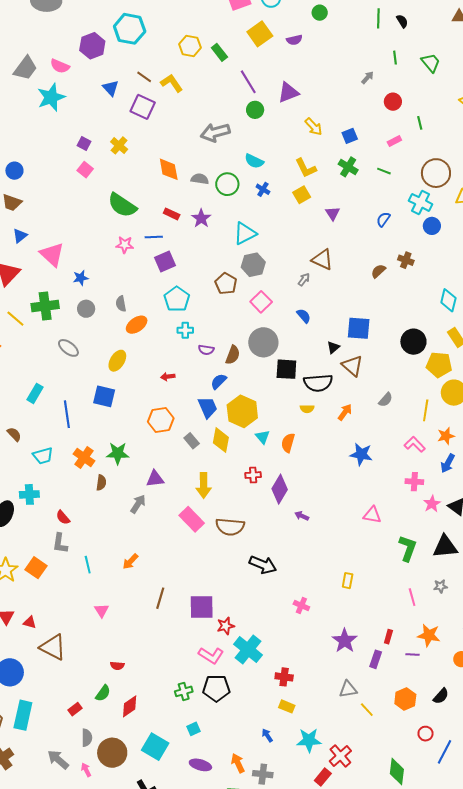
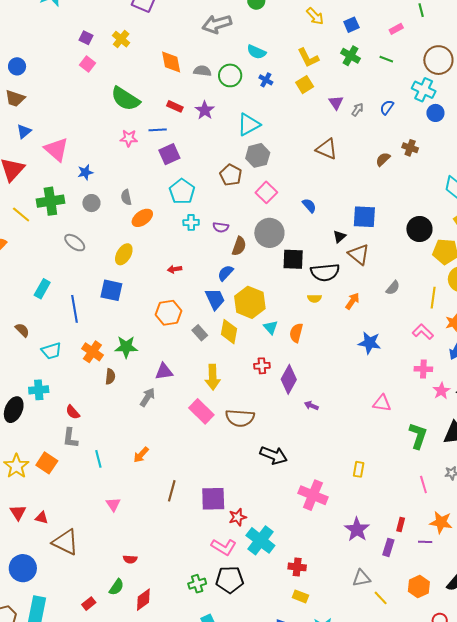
gray arrow: (304, 280) -> (357, 110), moved
purple semicircle: (206, 350) -> (221, 227), moved
pink cross: (301, 605) -> (313, 495), size x1.8

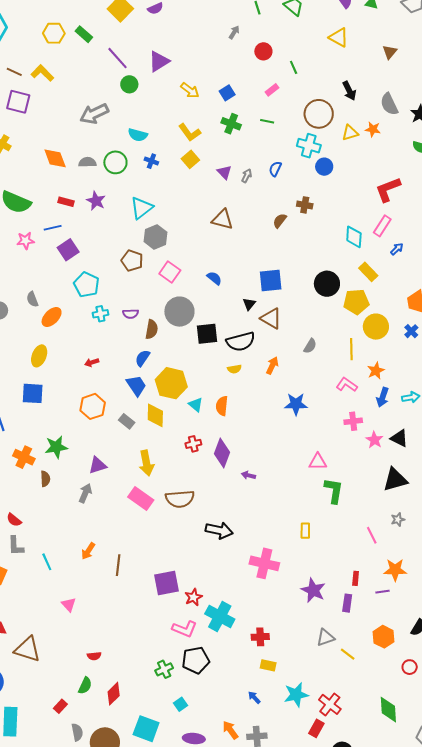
green L-shape: (418, 436) -> (334, 491), moved
brown line: (172, 491) -> (118, 565), moved

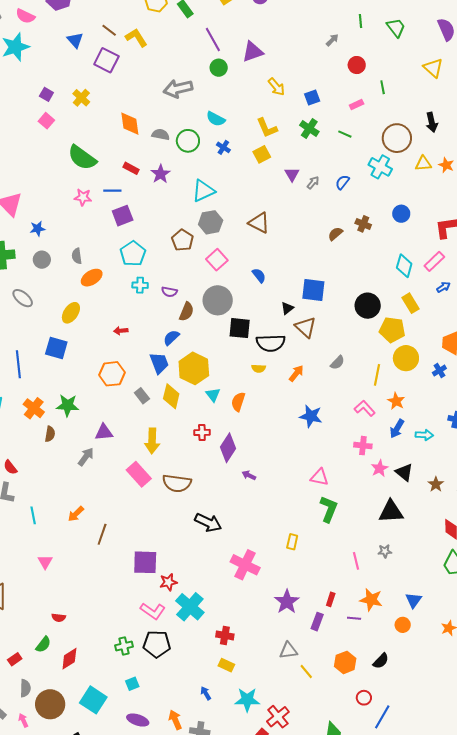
blue circle: (324, 167) -> (401, 214), moved
brown triangle: (222, 219) -> (259, 223), moved
orange star: (376, 371) -> (396, 401), turned -30

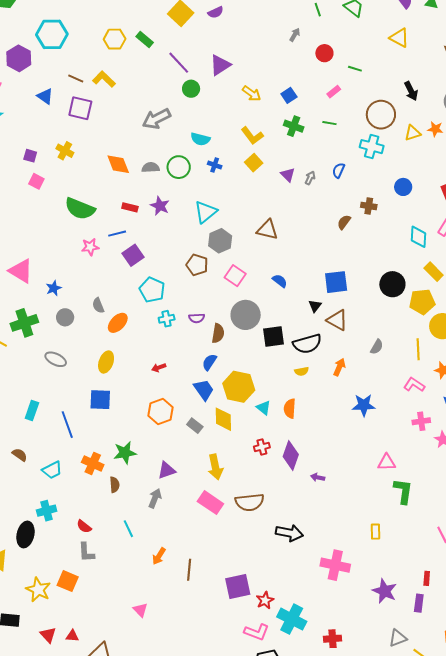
green line: (383, 87) -> (355, 69), turned -48
cyan line: (33, 515) -> (128, 529), moved

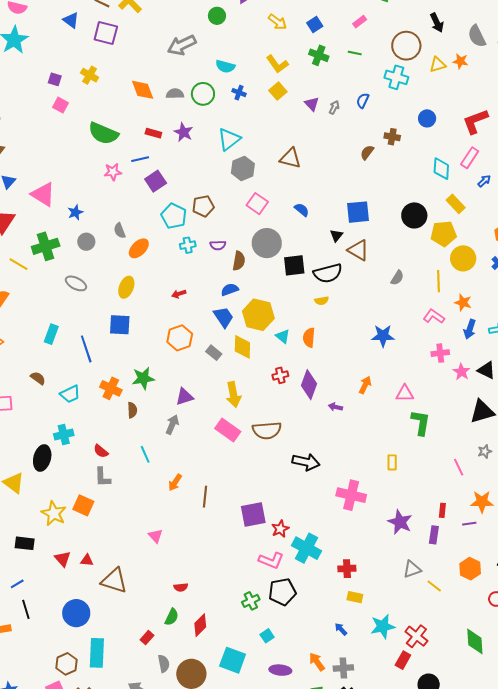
brown pentagon: (197, 265) -> (203, 206), moved, turned -30
blue semicircle: (209, 362) -> (230, 290), turned 36
orange arrow: (339, 367) -> (365, 385), moved

